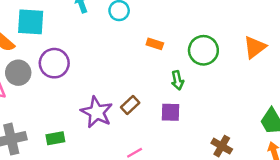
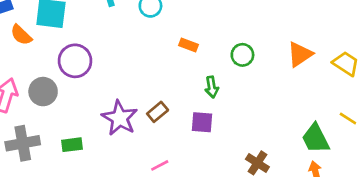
green circle: (203, 50) -> (242, 55), size x0.7
gray circle: (18, 73) -> (43, 92), moved

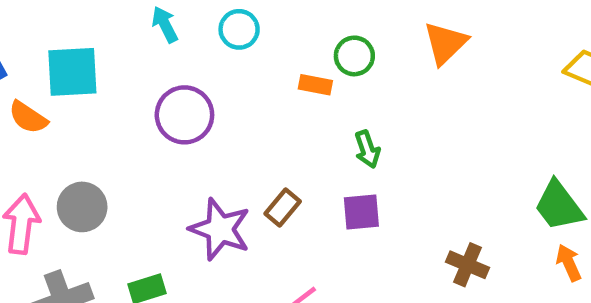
orange triangle: (300, 54) -> (445, 43), moved
green circle: (242, 55) -> (354, 56), moved
purple circle: (75, 61) -> (184, 115), moved

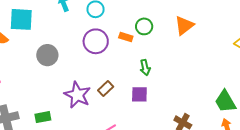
purple circle: (184, 115) -> (96, 41), moved
gray circle: (82, 207) -> (47, 55), moved

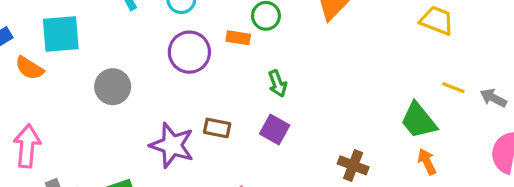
brown rectangle: (106, 89) -> (217, 128), turned 63
purple square: (139, 94) -> (275, 129), turned 36

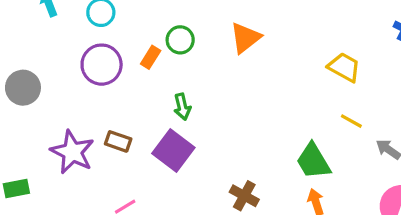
orange rectangle: (238, 38) -> (151, 57), turned -75
yellow line: (453, 88) -> (351, 121), moved
purple square: (275, 129) -> (173, 151), size x1.4

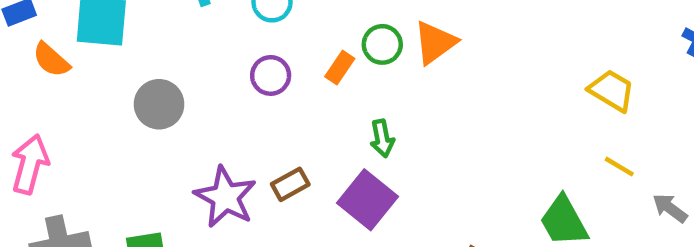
orange triangle: (245, 38) -> (435, 43), moved
purple circle: (102, 65) -> (271, 75), size x0.7
brown rectangle: (118, 141) -> (290, 184), turned -50

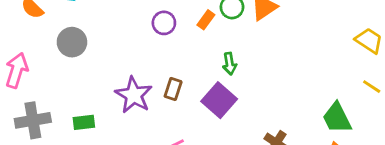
gray circle: (159, 104) -> (72, 42), moved
brown rectangle: (290, 184) -> (173, 89), turned -45

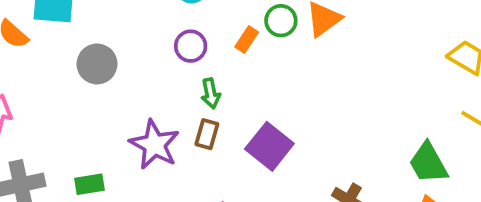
gray circle: (72, 42) -> (97, 64), moved
green arrow: (230, 64) -> (211, 93), moved

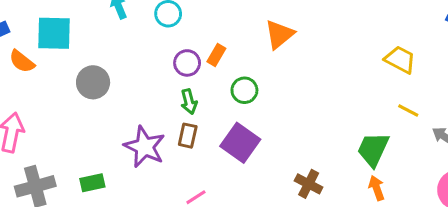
green circle: (281, 21) -> (244, 90), moved
purple circle: (191, 46) -> (187, 63), moved
green trapezoid: (428, 163) -> (373, 149), turned 57

